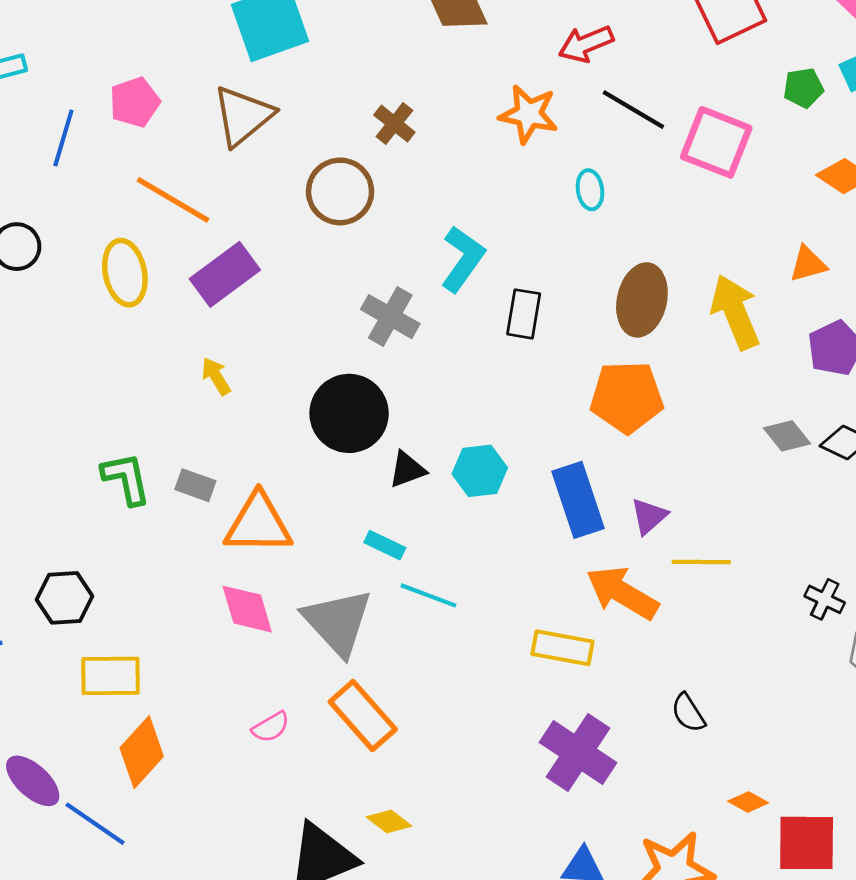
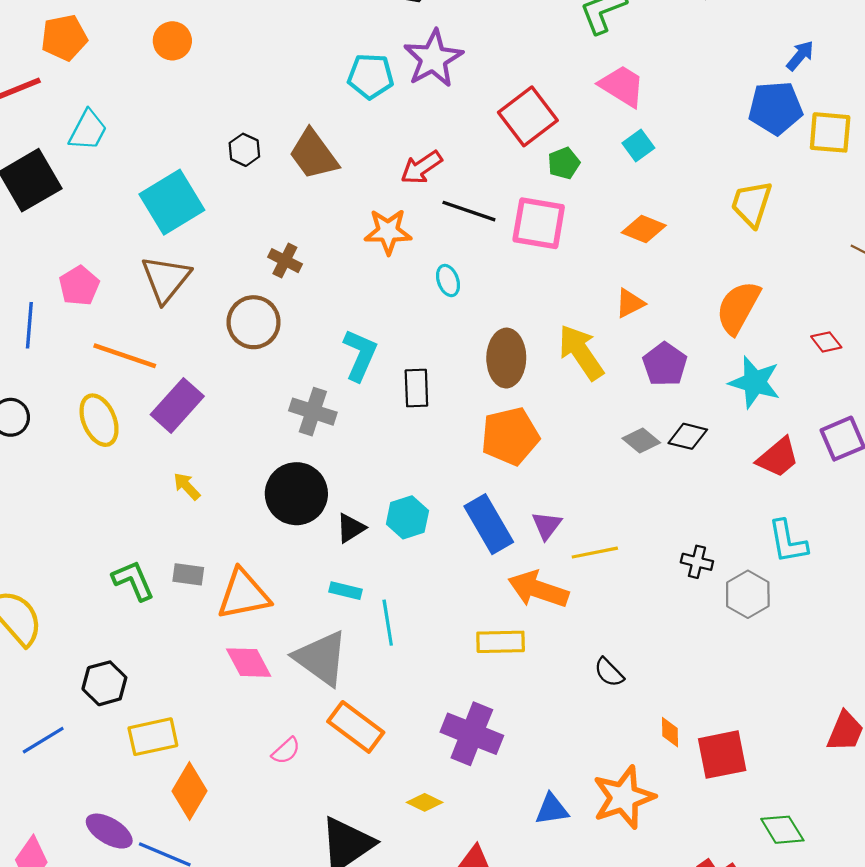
green pentagon: (803, 88) -> (564, 163), moved
cyan line: (428, 595) -> (388, 623), turned 72
purple cross: (578, 752) -> (472, 734), moved
orange diamond: (748, 802) -> (670, 732), turned 72
yellow diamond: (389, 821) -> (425, 802), moved

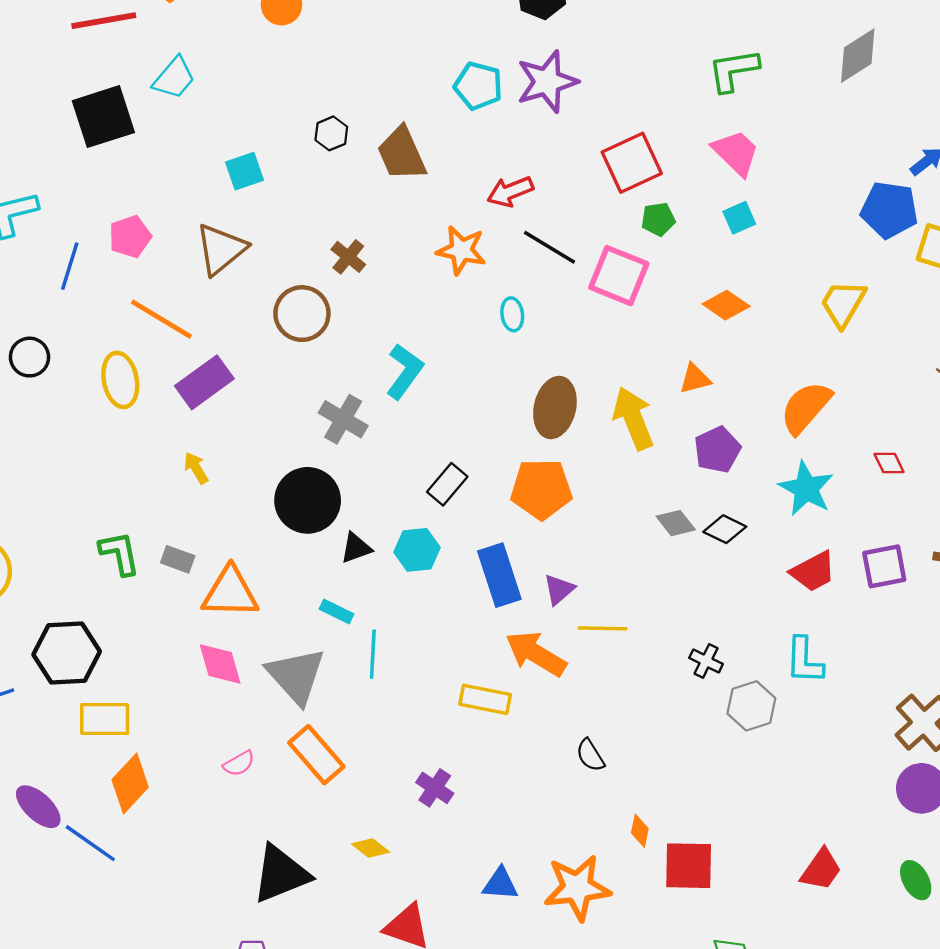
cyan square: (172, 202) -> (245, 171), size x0.6
black rectangle: (416, 388) -> (447, 484), moved, turned 30
black hexagon: (104, 683) -> (67, 653), size x1.4
purple cross: (472, 734) -> (435, 788), size x0.6

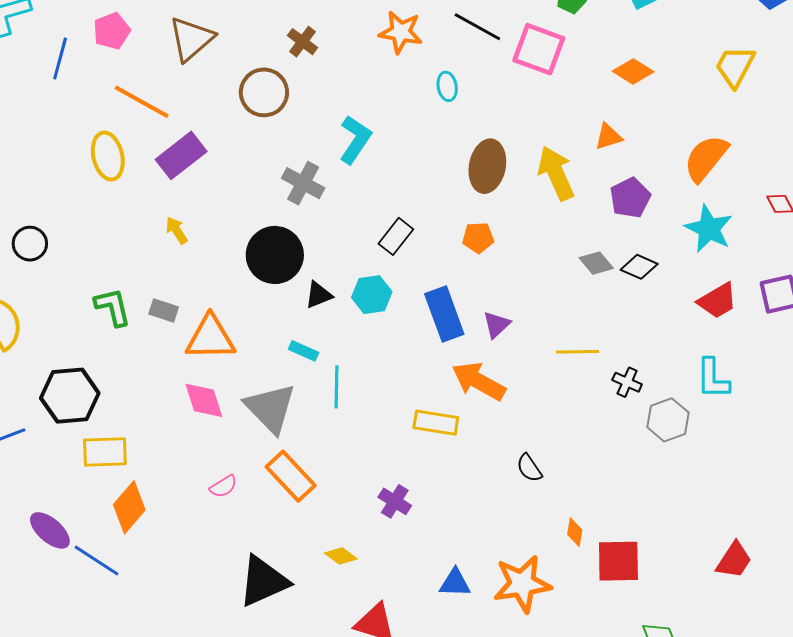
black circle: (30, 357) -> (30, 244), moved
orange pentagon: (541, 489) -> (478, 238), size x0.6
yellow line: (603, 628) -> (578, 352), moved

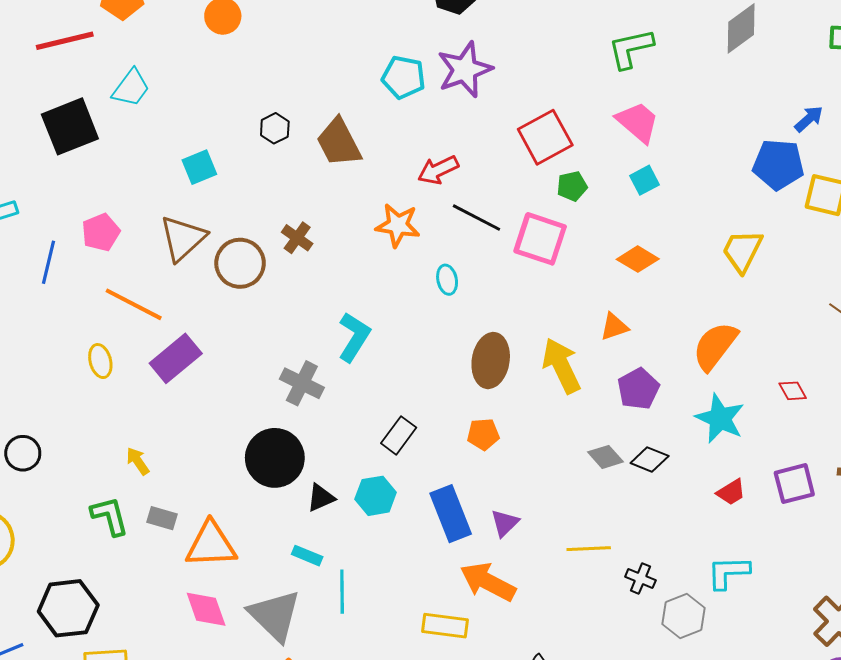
brown circle: (264, 92) -> (240, 263), moved
yellow ellipse: (108, 156) -> (100, 361), size x0.7
yellow arrow: (177, 230) -> (138, 461), moved
red trapezoid: (717, 301) -> (731, 492), size x0.7
cyan L-shape: (713, 379) -> (728, 572), turned 90

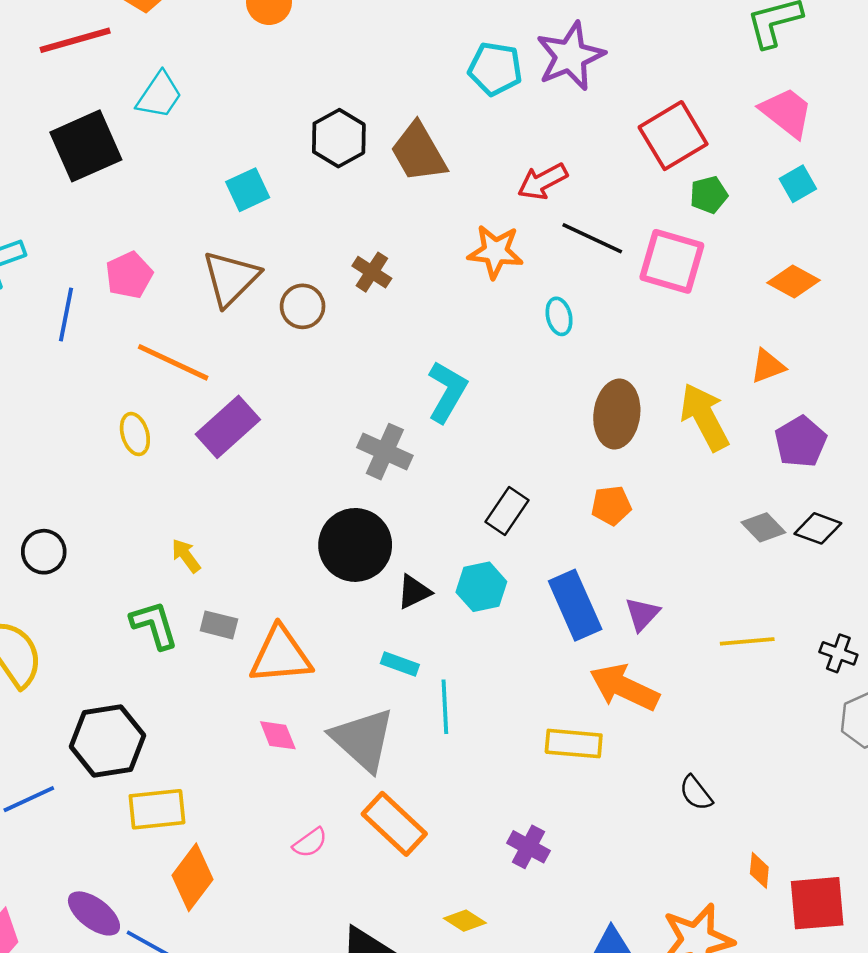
black hexagon: (275, 128) -> (339, 138), size x1.5
brown circle: (240, 263) -> (303, 306), size x0.7
black cross: (640, 578) -> (838, 653), moved
pink diamond: (206, 609) -> (278, 735), size x0.7

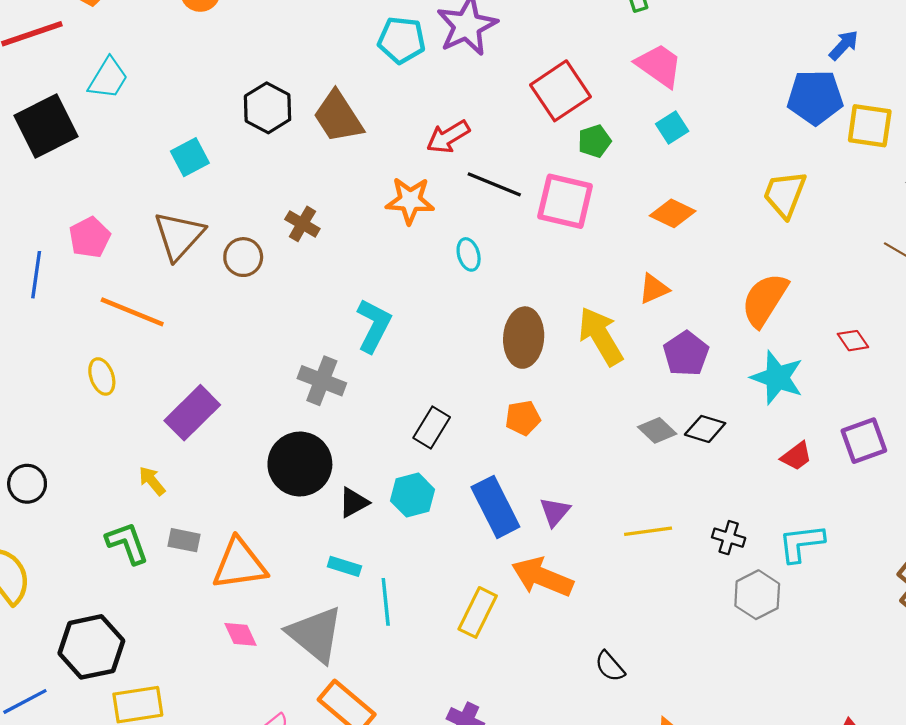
purple rectangle: (228, 427) -> (192, 413), moved
yellow rectangle: (574, 744) -> (478, 612), moved, turned -66

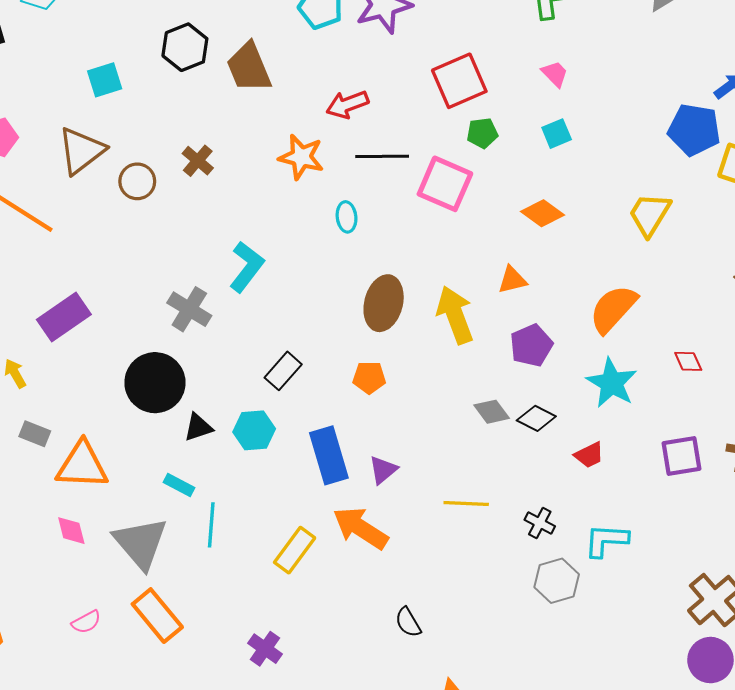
pink trapezoid: (659, 65) -> (555, 74), size x0.6
black line: (494, 184) -> (382, 156), turned -33
red trapezoid: (796, 456) -> (589, 455), moved

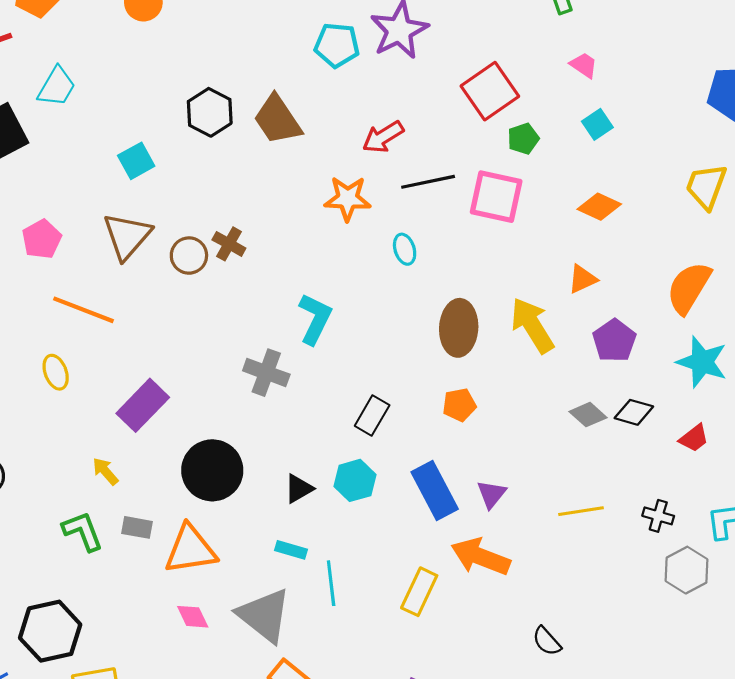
brown cross: (198, 161) -> (229, 244), moved
black circle: (155, 383) -> (212, 470), moved

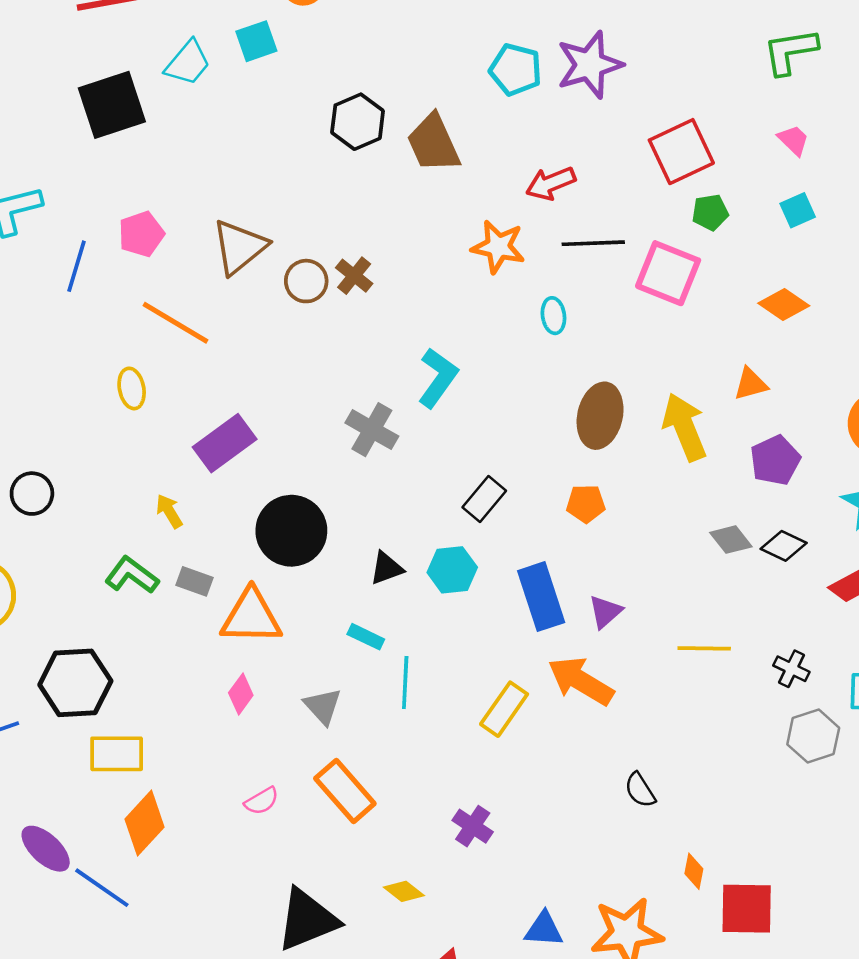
cyan square: (136, 161) -> (256, 41), moved
green L-shape: (83, 531) -> (132, 575), turned -42
gray triangle: (264, 615) -> (323, 706), size x0.6
pink diamond: (193, 617) -> (241, 694), turned 52

